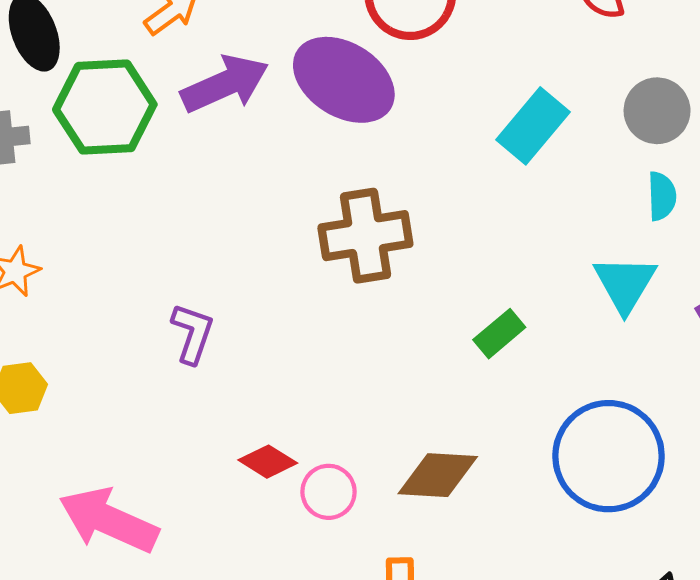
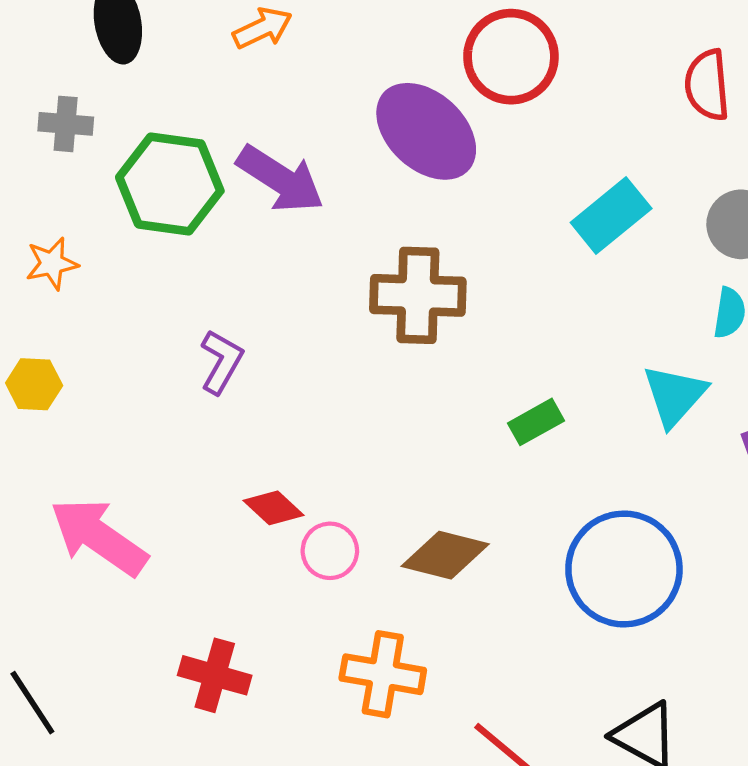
purple arrow: (225, 84) -> (280, 179), moved, turned 46
green hexagon: (105, 107) -> (170, 184), moved

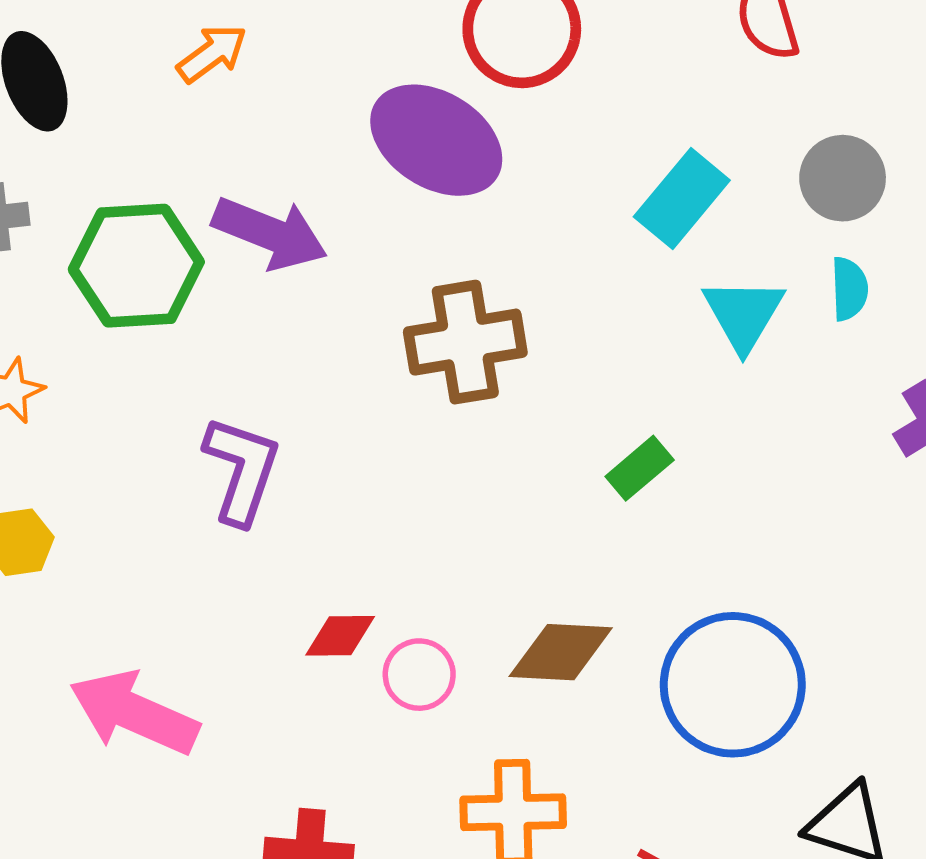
purple L-shape: (221, 362) -> (242, 470), size x1.4
cyan triangle: (675, 395) -> (743, 314), moved
red diamond: (273, 508) -> (340, 636), turned -32
blue circle: (624, 569) -> (733, 685), moved

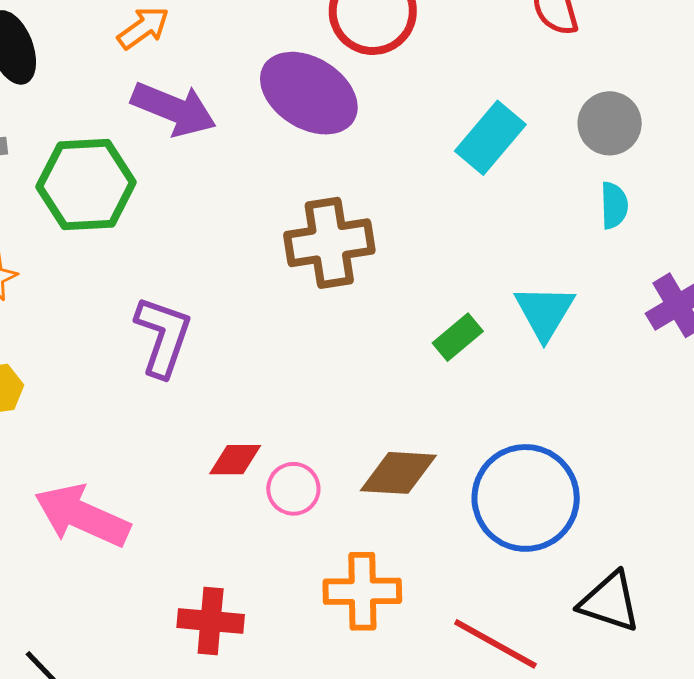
purple arrow: (270, 233) -> (174, 109), moved
cyan triangle: (743, 314) -> (545, 312), moved

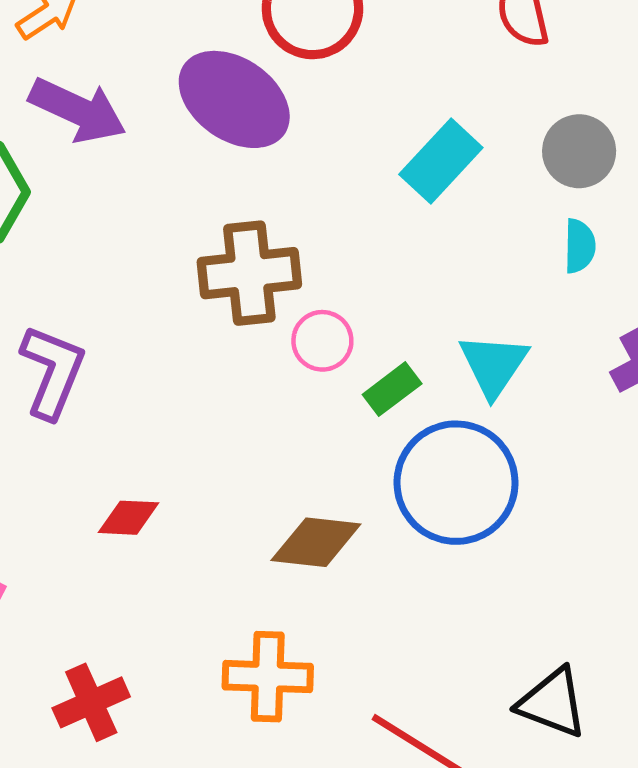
pink circle: (293, 489) -> (322, 341), moved
blue circle: (526, 498) -> (456, 483), moved
red cross: (211, 621) -> (91, 702), turned -32

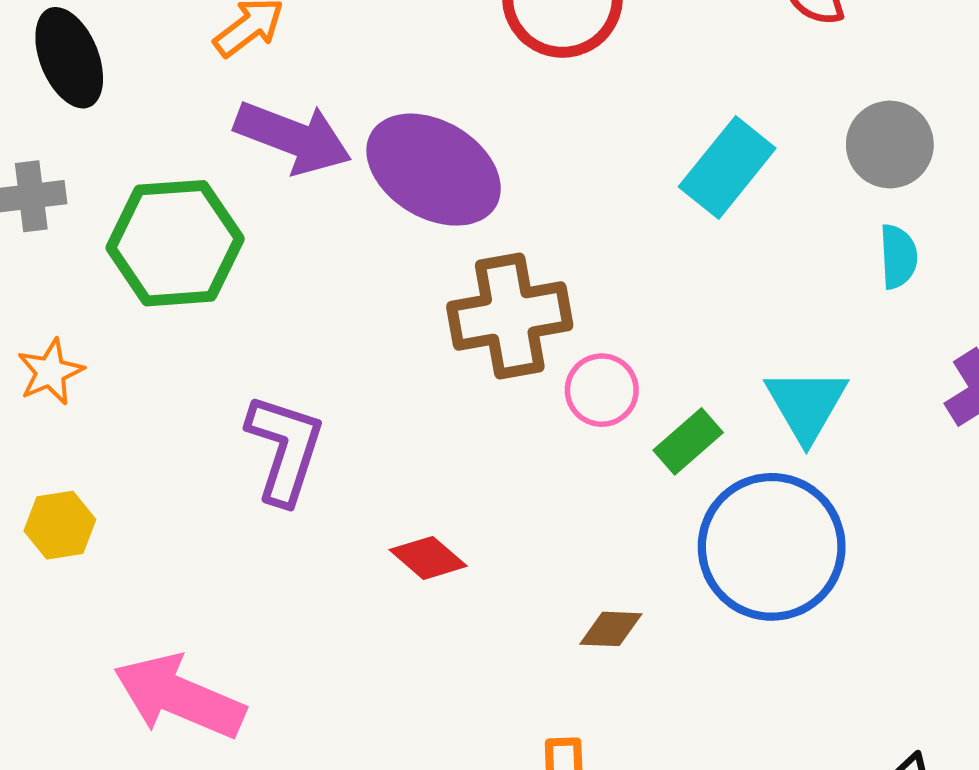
purple ellipse: (234, 99) -> (434, 170), moved
red diamond: (129, 518) -> (428, 558), moved, turned 42
brown diamond: (316, 542) -> (611, 629), size x0.6

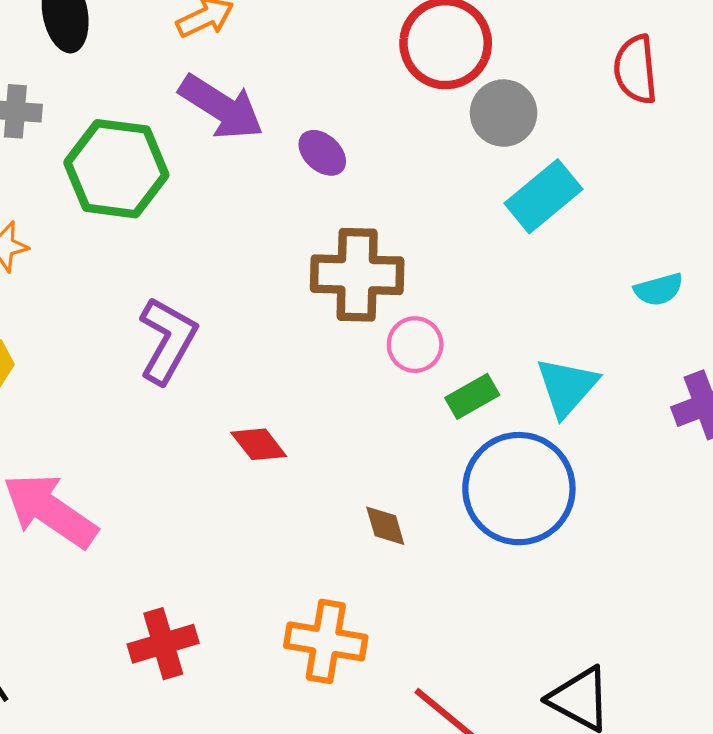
gray circle: (890, 144) -> (504, 113), moved
purple ellipse: (434, 170) -> (322, 153), size x0.5
cyan semicircle: (898, 257) -> (659, 289), turned 66
brown diamond: (611, 629) -> (385, 526), turned 60

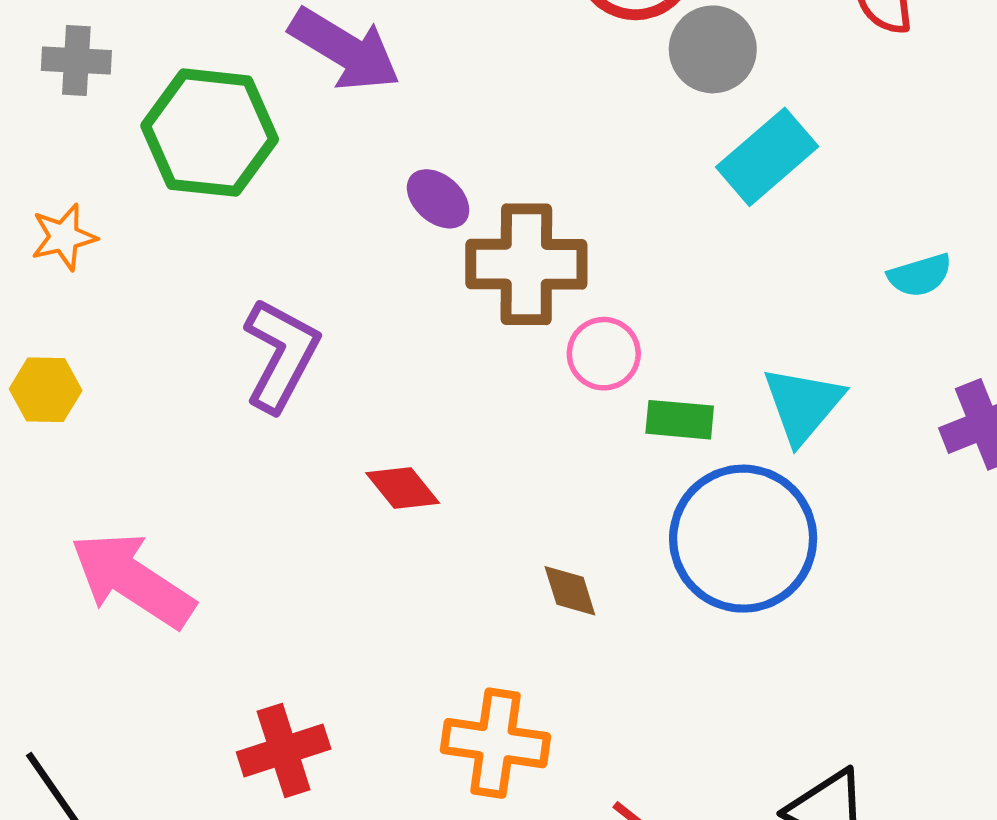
purple ellipse: (322, 153) -> (438, 199), moved
green rectangle: (472, 396) -> (680, 420), turned 36

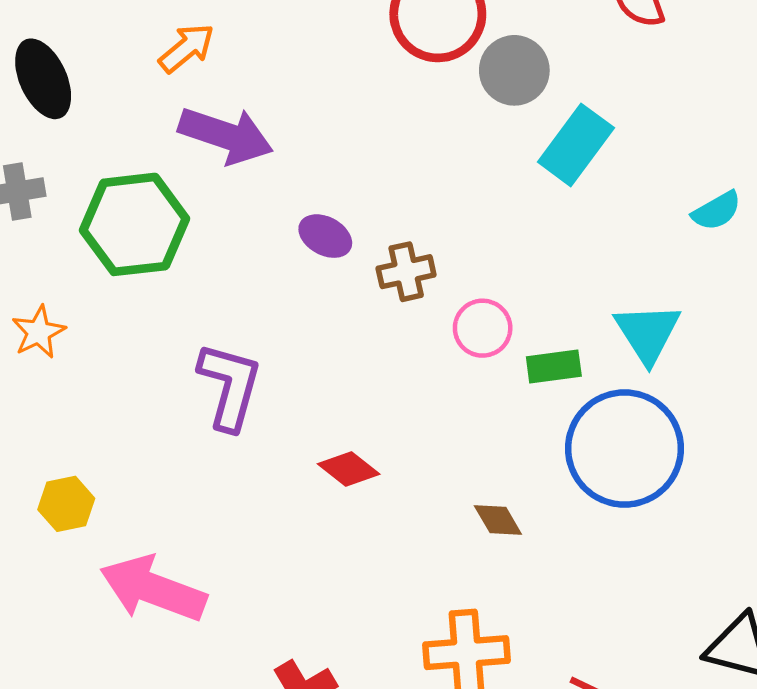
brown cross: (526, 264) -> (406, 272), size x0.6
yellow hexagon: (46, 390) -> (66, 504), moved

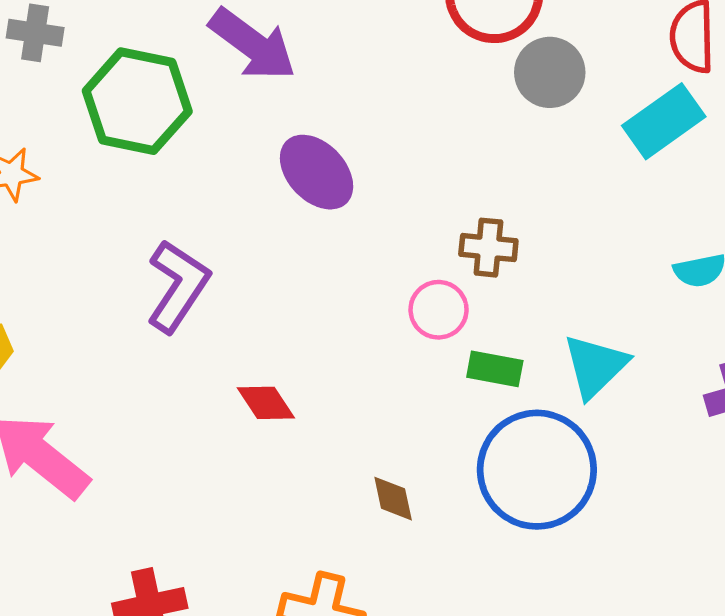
cyan rectangle: (576, 145) -> (664, 121), moved
purple ellipse: (325, 236) -> (317, 172), size x1.5
brown cross: (406, 272) -> (488, 248), moved

